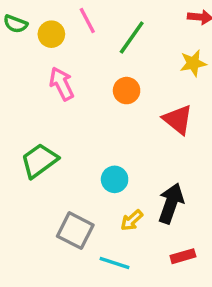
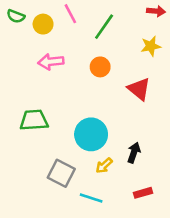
pink arrow: (62, 84) -> (51, 62), turned -70
green trapezoid: (39, 161) -> (34, 120), turned 32
cyan circle: (115, 179) -> (91, 134), size x1.6
black arrow: (171, 203) -> (134, 153), size x0.7

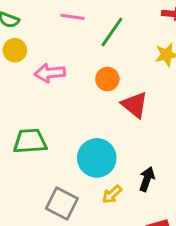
pink line: (70, 14) -> (72, 17), turned -54
yellow circle: (43, 24) -> (15, 50), moved
red triangle: (139, 89) -> (135, 105), moved

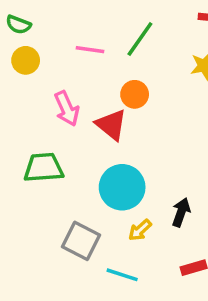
pink line: (72, 17) -> (90, 50), moved
pink arrow: (50, 73) -> (67, 109), moved, turned -108
red triangle: (135, 105) -> (111, 125), moved

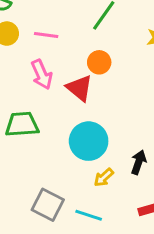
pink line: (90, 50) -> (46, 35), moved
gray square: (81, 241) -> (48, 205), moved

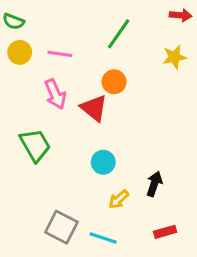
green trapezoid: (22, 124) -> (35, 145), turned 64
cyan circle: (89, 141) -> (103, 162), size x0.6

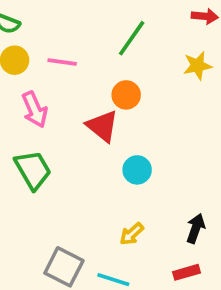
pink arrow: (55, 94) -> (35, 110), moved
cyan circle: (103, 162) -> (137, 170), moved
black arrow: (154, 184) -> (196, 228), moved

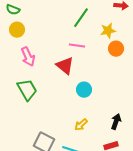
pink line: (62, 62) -> (77, 46), moved
yellow star: (197, 66) -> (108, 31), moved
orange circle: (126, 95) -> (116, 49), moved

